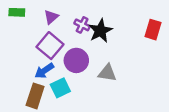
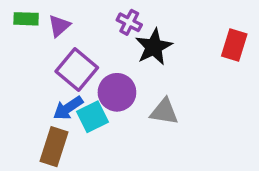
purple triangle: (51, 17) -> (59, 26), moved
purple cross: (82, 25) -> (129, 22), moved
cyan square: (60, 88) -> (93, 117), moved

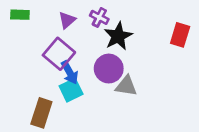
purple triangle: (59, 26) -> (67, 20), moved
purple circle: (117, 92) -> (109, 69), moved
blue arrow: (68, 108) -> (70, 73), moved, turned -85

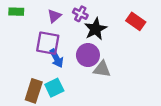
red rectangle: (180, 35) -> (136, 21), moved, turned -72
purple square: (59, 54) -> (48, 43), turned -30
cyan square: (71, 90) -> (54, 88), moved

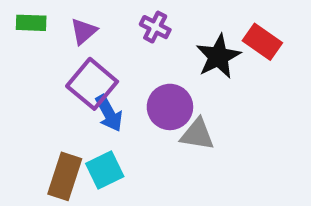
purple triangle: (54, 16) -> (84, 31), moved
black star: (96, 29) -> (218, 56), moved
purple square: (48, 43) -> (92, 84), turned 30

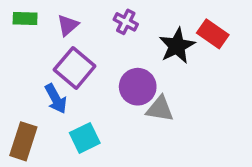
blue arrow: (109, 113) -> (56, 99), moved
brown rectangle: (65, 176) -> (23, 141), moved

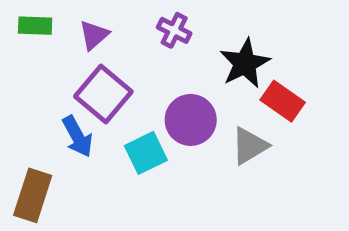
red rectangle: (213, 34) -> (283, 101), moved
gray triangle: (160, 109) -> (250, 146), moved, turned -40
cyan square: (85, 138) -> (146, 153), moved

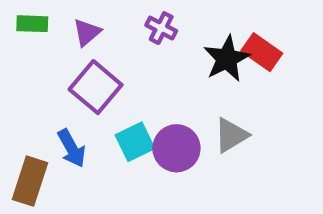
red rectangle: (283, 101) -> (262, 52), moved
purple circle: (191, 120) -> (176, 148), moved
blue arrow: (77, 136) -> (72, 148), moved

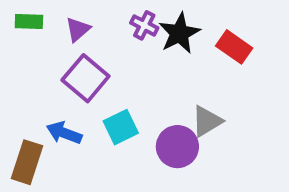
black star: (227, 59) -> (179, 33), moved
blue arrow: (72, 148) -> (64, 133), turned 140
purple circle: (176, 148) -> (177, 147), moved

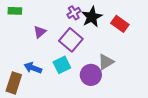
purple cross: (144, 25) -> (74, 13), turned 32
purple triangle: (78, 29) -> (40, 32), moved
purple square: (86, 78) -> (71, 40), moved

